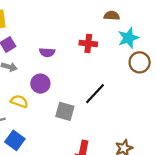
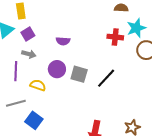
red cross: (88, 43) -> (115, 37), moved
gray square: (65, 111) -> (79, 74), moved

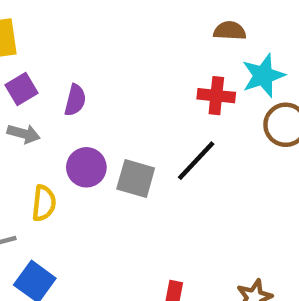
purple semicircle: (63, 41) -> (75, 100), moved, turned -80
black line: (106, 78) -> (196, 161), moved
yellow semicircle: (38, 85) -> (44, 203), turned 77

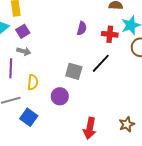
purple semicircle: (75, 100) -> (82, 28), moved
purple circle: (86, 167) -> (60, 96), moved

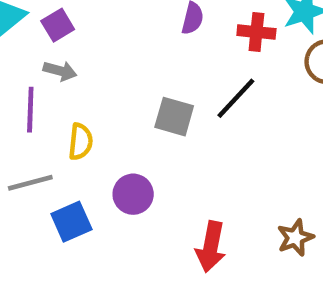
purple circle: (60, 96) -> (133, 194), moved
blue square: (29, 117) -> (71, 222), turned 30

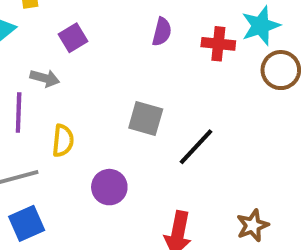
purple square: (58, 25) -> (73, 38), moved
black line: (236, 98) -> (196, 147), moved
blue square: (71, 222) -> (27, 223), moved

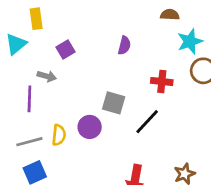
red cross: (218, 44) -> (162, 82), moved
yellow semicircle: (63, 141) -> (59, 135), moved
purple circle: (109, 187) -> (90, 127), moved

